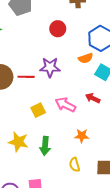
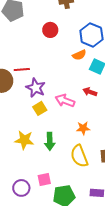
purple star: (50, 67) -> (36, 88), moved, turned 30
red line: (26, 77) -> (22, 70), moved
yellow semicircle: (75, 165) -> (79, 156), size x1.6

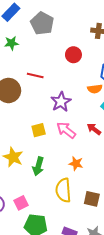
red line: (22, 70) -> (35, 75), moved
purple star: (36, 88) -> (61, 102), moved
pink square: (44, 179) -> (21, 203), turned -32

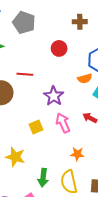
pink arrow: (66, 130) -> (63, 123), turned 36
green arrow: (38, 166) -> (43, 178), moved

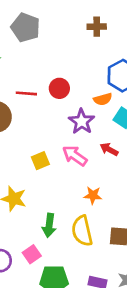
red circle: (59, 48) -> (59, 88), moved
purple star: (54, 96) -> (82, 121), moved
pink arrow: (63, 123) -> (75, 156), turned -30

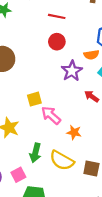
red line: (26, 93) -> (57, 16), moved
pink arrow: (75, 156) -> (51, 115), moved
yellow semicircle: (82, 231) -> (62, 160), turned -55

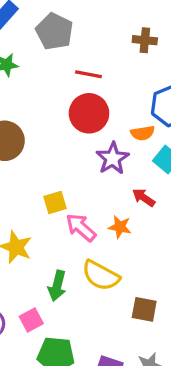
red circle: (57, 42) -> (89, 113), size x1.5
orange star: (74, 132) -> (120, 227), moved
yellow semicircle: (62, 160) -> (101, 276), moved

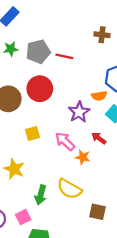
gray pentagon: (54, 31) -> (38, 52), moved, turned 30
red circle: (89, 113) -> (40, 89), moved
yellow square: (55, 202) -> (32, 133), moved
pink arrow: (81, 228) -> (65, 141), moved

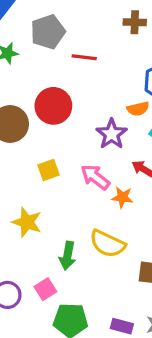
gray pentagon: (38, 52) -> (48, 32), moved

